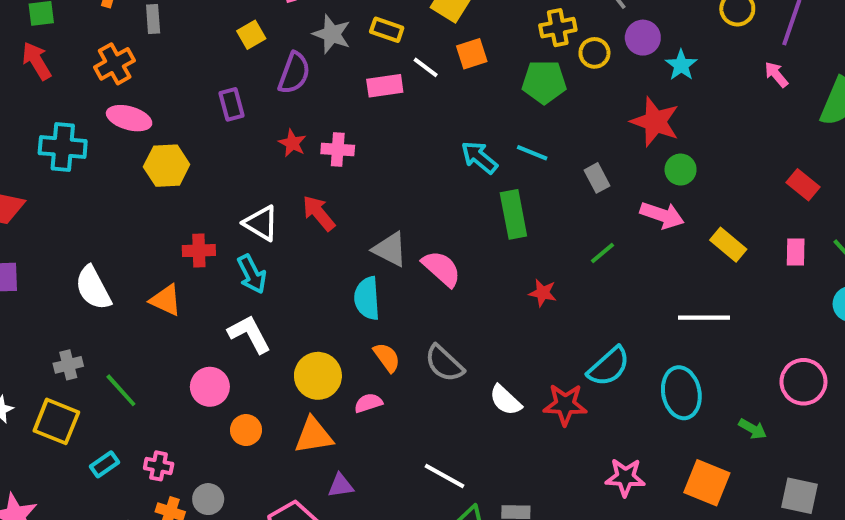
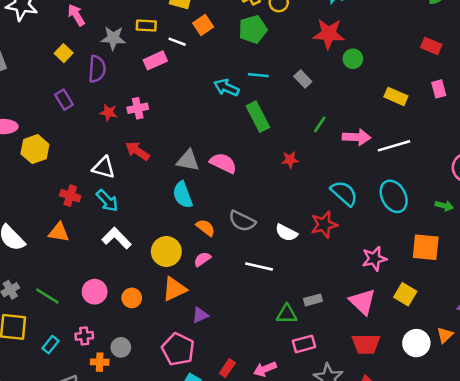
pink arrow: (662, 215) -> (357, 137), moved
red cross: (199, 251) -> (70, 196), turned 36
cyan semicircle: (609, 366) -> (344, 193), turned -80
pink circle: (210, 387) -> (95, 292), moved
white line: (445, 476) -> (259, 266), moved

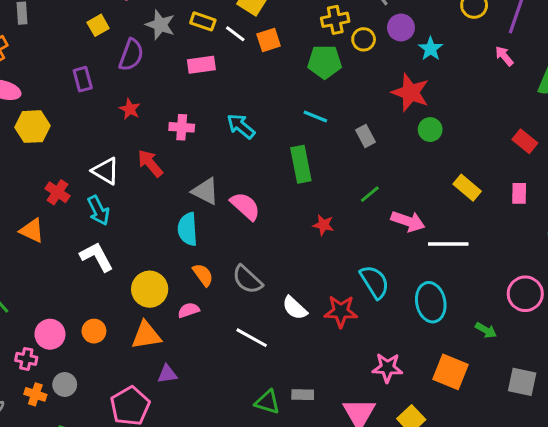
white line: (177, 42) -> (235, 34), moved
cyan arrow: (226, 88) -> (241, 126), moved
pink cross: (138, 108) -> (182, 127), moved
pink circle: (95, 292) -> (50, 334), moved

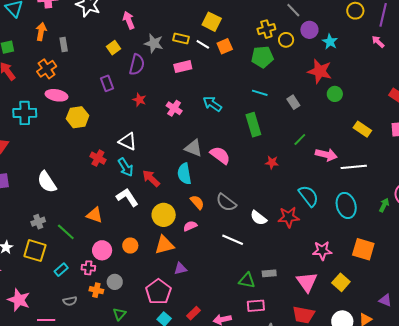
pink cross: (182, 127) -> (174, 108), turned 35
red arrow: (150, 163) -> (151, 178), moved
orange triangle: (32, 231) -> (95, 215), moved
green arrow: (486, 330) -> (384, 205), moved, turned -88

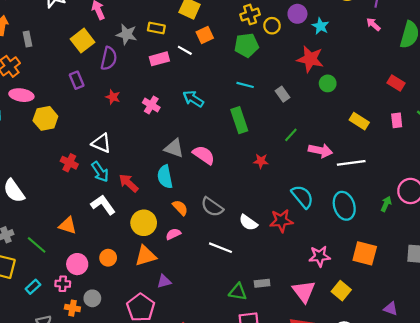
white line: (203, 44) -> (185, 50), moved
yellow square: (114, 48) -> (82, 41), size x1.5

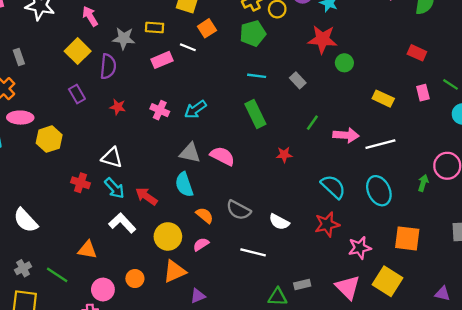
cyan arrow: (193, 99) -> (195, 109), moved, turned -60
red star: (281, 221) -> (327, 224), moved
yellow square: (341, 291) -> (387, 281), size x1.4

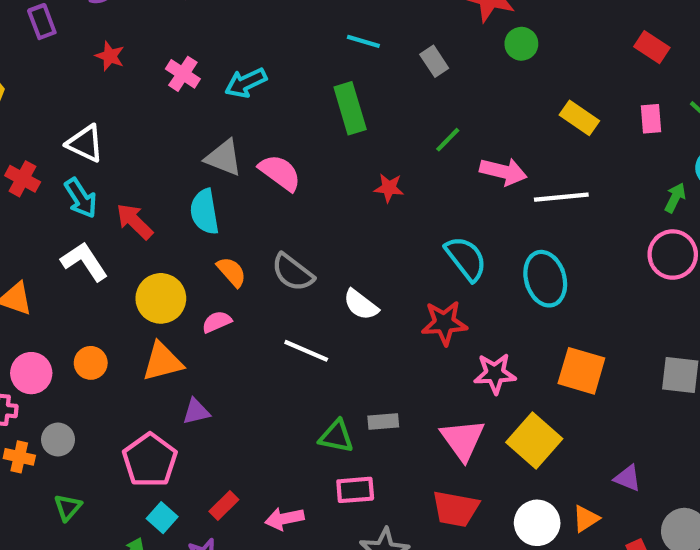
green arrow: (423, 183) -> (675, 198), moved

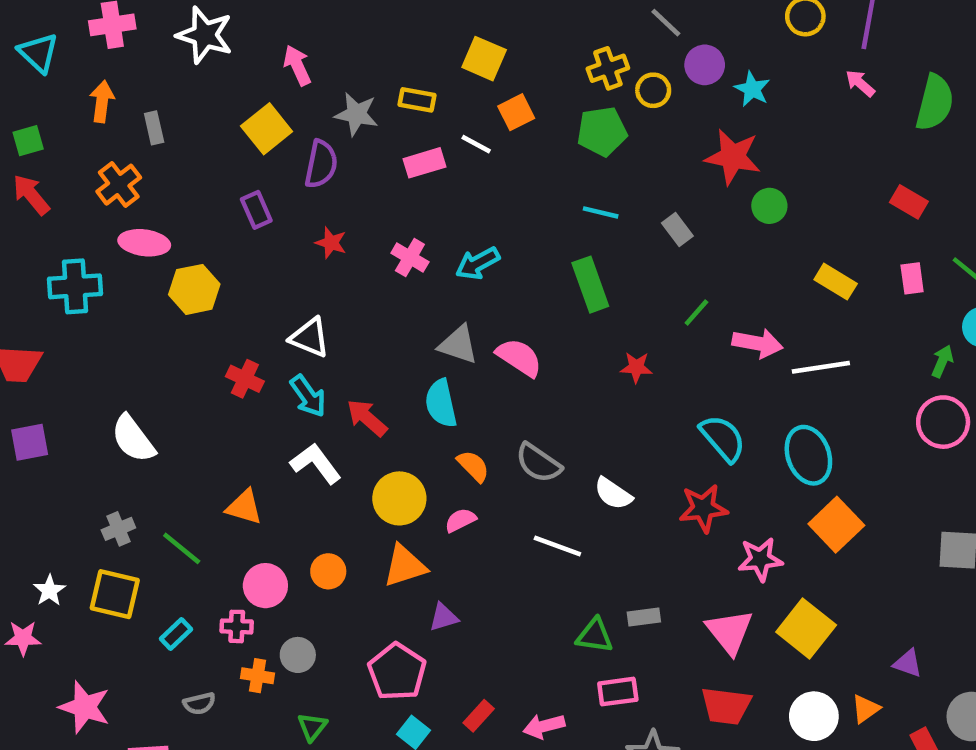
orange square: (581, 371) -> (836, 525), moved, turned 33

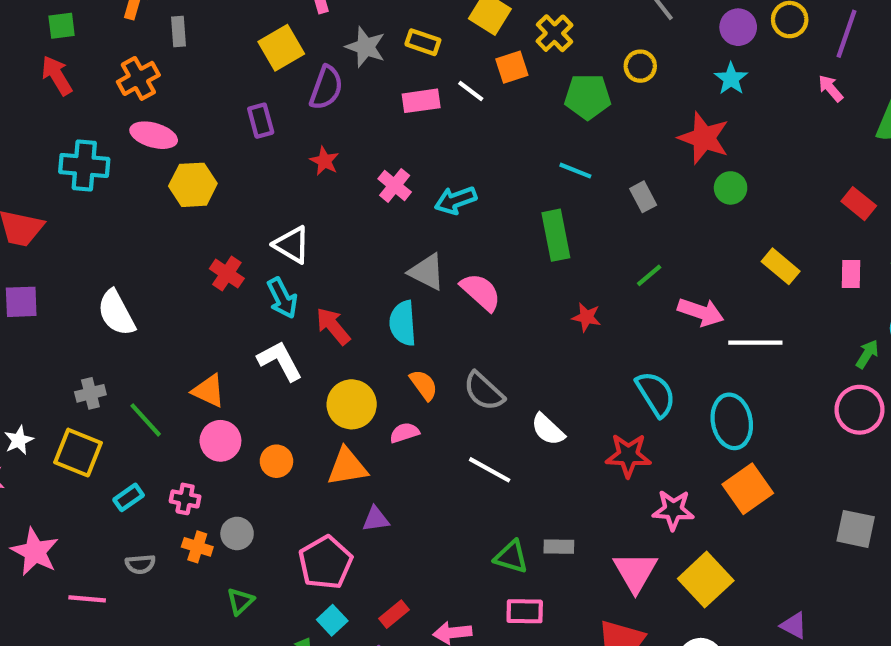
purple circle: (705, 65) -> (738, 27), moved
yellow cross: (608, 68) -> (554, 33), moved, turned -33
pink circle: (265, 586) -> (220, 441), moved

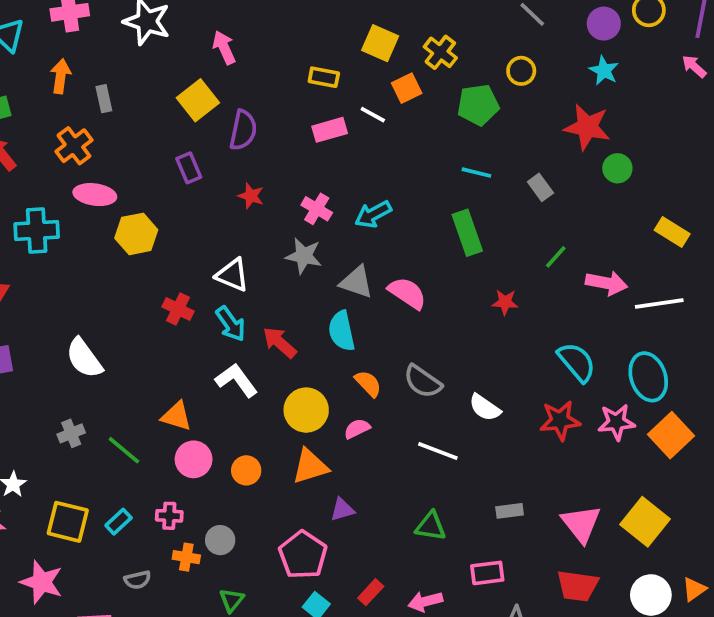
gray star: (366, 47) -> (304, 256), moved
yellow square: (78, 453) -> (68, 522), moved
pink star: (673, 510) -> (616, 422), moved
green triangle: (511, 557) -> (431, 526), moved

